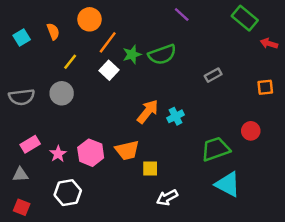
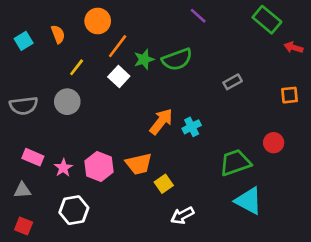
pink rectangle: (30, 144) -> (33, 157), turned 54
yellow square: (150, 168) -> (164, 184), turned -35

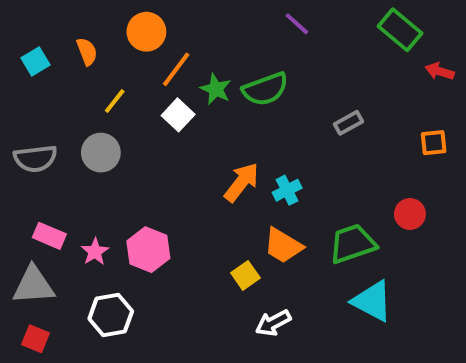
green star: (144, 59) -> (216, 89), turned -30
orange trapezoid: (139, 164) -> (283, 246), moved, turned 44
gray triangle: (22, 190) -> (33, 285), size x1.6

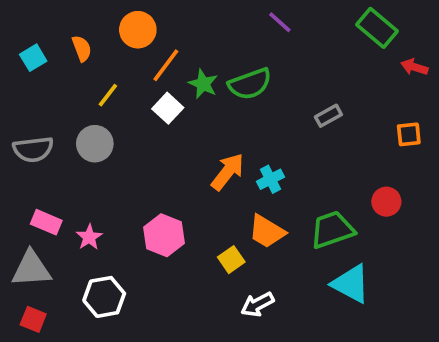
pink hexagon: (148, 250) -> (164, 235), moved

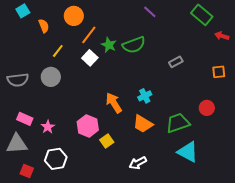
cyan square: (33, 58) -> (23, 11), moved
orange arrow: (228, 172) -> (114, 103), moved, turned -70
yellow square: (231, 260) -> (107, 141), moved
red square: (33, 319) -> (27, 171), moved

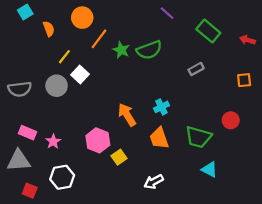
green rectangle: (202, 15) -> (208, 31), moved
white square: (90, 58) -> (80, 75), moved
green trapezoid: (178, 123) -> (198, 137), turned -145
orange trapezoid: (143, 124) -> (159, 138), turned 40
cyan triangle: (188, 152) -> (209, 169), size x0.7

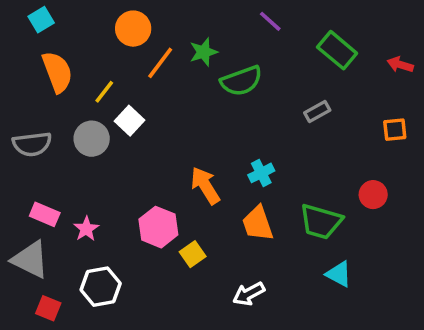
orange semicircle: (49, 29) -> (57, 72), moved, size x1.6
green star: (121, 50) -> (203, 52), moved, turned 30
gray triangle: (19, 160) -> (30, 260), turned 30

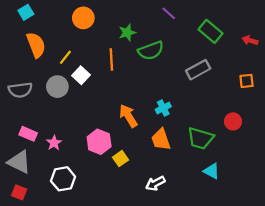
orange line: (160, 63) -> (111, 60), moved, turned -40
gray rectangle: (317, 112) -> (198, 70), size x1.5
red square: (48, 308) -> (19, 192), moved

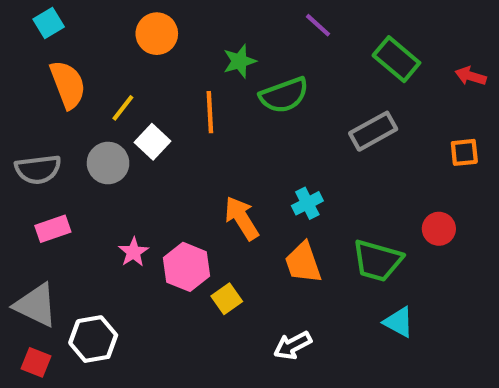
pink rectangle: (28, 134) -> (53, 229), moved, turned -42
pink star: (54, 143) -> (133, 252), moved
white hexagon: (63, 179) -> (93, 339), moved

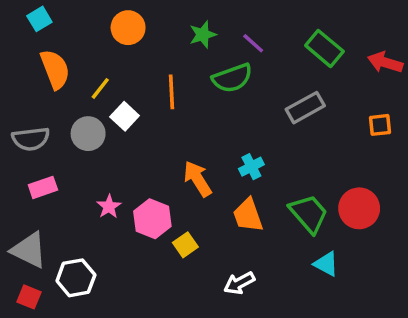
purple line: (318, 25) -> (253, 43), moved
green star: (240, 61) -> (203, 35), moved
red arrow: (471, 76) -> (385, 62), size x1.4
red circle: (439, 229) -> (359, 208), moved, size x1.5
green trapezoid: (377, 261) -> (309, 214), turned -147

